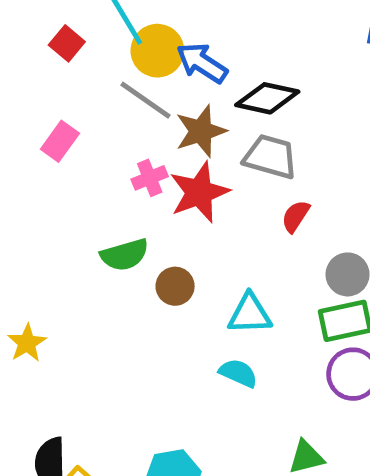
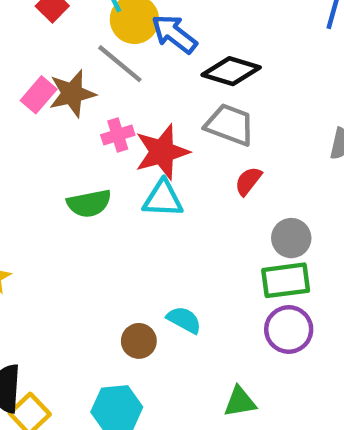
brown star: (201, 131) -> (72, 94), moved
brown circle: (175, 286) -> (139, 341), moved
cyan triangle: (250, 314) -> (163, 199), moved

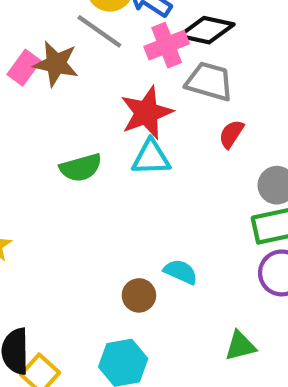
brown star: (72, 94) -> (56, 64), turned 30
pink cross: (118, 135) -> (167, 45), moved, size x1.4

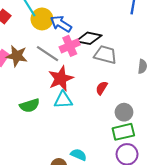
gray line: (99, 31) -> (48, 54), moved
gray trapezoid: (209, 81) -> (105, 55), moved

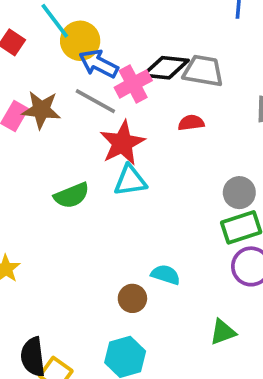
blue arrow: (61, 24) -> (99, 64), moved
gray trapezoid: (105, 55) -> (203, 71), moved
red semicircle: (102, 88) -> (191, 123), moved, turned 56

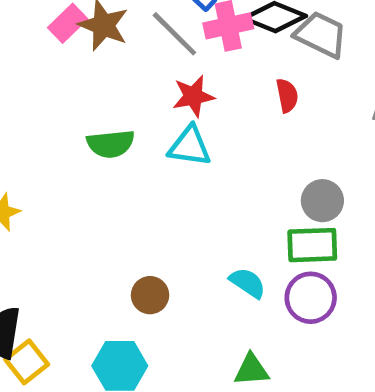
red semicircle: (191, 123) -> (287, 95), turned 70
red star: (122, 143) -> (193, 96), size x0.7
cyan semicircle: (166, 275) -> (248, 283), moved

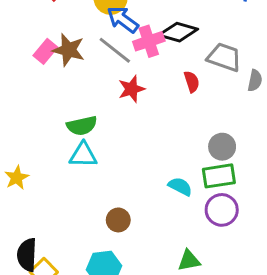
gray trapezoid: (321, 35) -> (224, 57), moved
cyan triangle: (190, 146) -> (83, 155), moved
cyan semicircle: (248, 283) -> (180, 186), moved

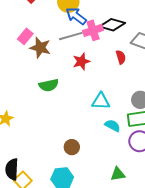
brown star: (69, 50) -> (40, 48), moved
gray line: (115, 50) -> (71, 36), turned -55
cyan triangle: (83, 155) -> (101, 101), moved

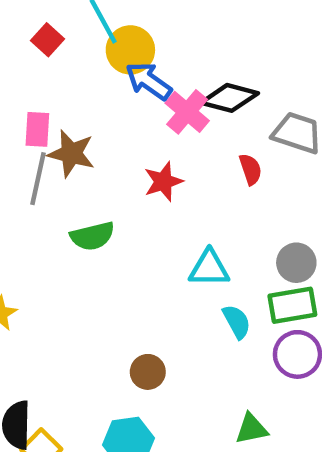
pink cross: (93, 30) -> (187, 112), turned -30
pink rectangle: (25, 36) -> (37, 129), turned -35
gray line: (71, 36) -> (38, 179), moved, turned -60
cyan semicircle: (113, 126) -> (237, 322), turned 35

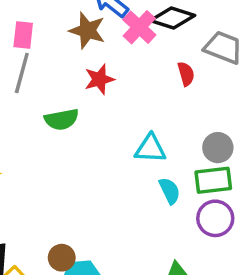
brown star: (71, 154) -> (87, 30), moved
red star: (163, 182) -> (99, 79), moved
brown circle: (148, 372) -> (62, 258), moved

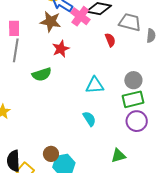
cyan semicircle: (170, 191) -> (89, 119), moved

